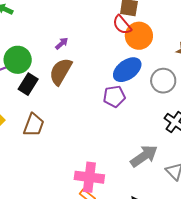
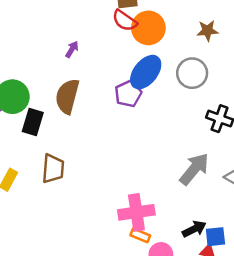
purple arrow: (62, 43) -> (72, 49), moved
purple pentagon: (114, 96) -> (128, 94), moved

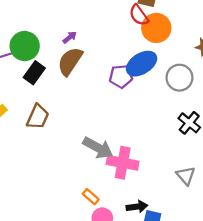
purple arrow: (72, 49) -> (70, 37), moved
gray arrow: (194, 169) -> (98, 148), moved, turned 60
pink cross: (136, 212) -> (123, 163), moved

